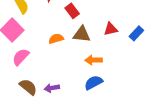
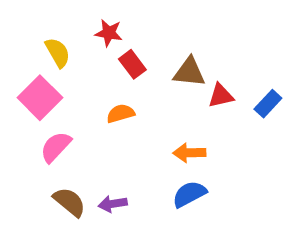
red rectangle: (72, 11) -> (132, 64), moved
brown triangle: (82, 34) -> (189, 72), moved

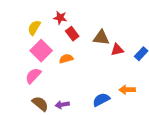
yellow semicircle: (58, 53) -> (34, 28), turned -119
pink square: (40, 98) -> (41, 51), moved
orange arrow: (189, 153) -> (127, 90), moved

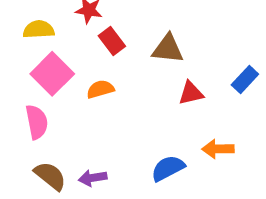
yellow semicircle: (34, 28) -> (39, 29), turned 56
red triangle: (117, 50) -> (191, 93), moved
pink semicircle: (33, 76) -> (37, 122), turned 126

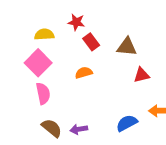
pink square: (52, 74) -> (38, 63), moved

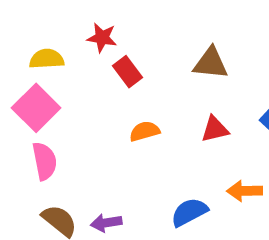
brown triangle: (127, 47) -> (211, 63), moved
orange semicircle: (84, 73) -> (145, 131), moved

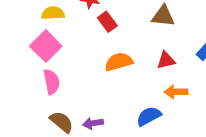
orange semicircle: (145, 131) -> (119, 62), size x1.4
orange arrow: (245, 191) -> (176, 92), moved

